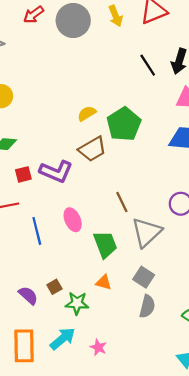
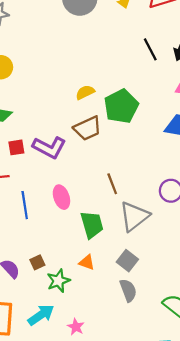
green star: (77, 303) -> (58, 281), turned -30
gray semicircle: (147, 306) -> (128, 290), turned -40

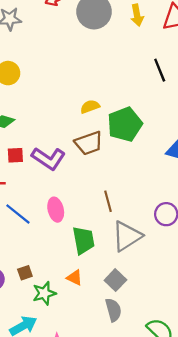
blue line: (25, 205) -> (18, 214), turned -48

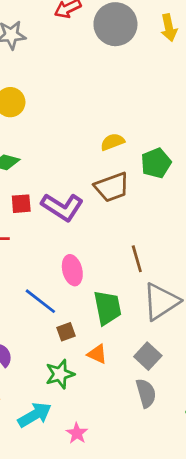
green pentagon: (125, 124) -> (156, 163), size x0.7
blue line: (18, 214) -> (40, 301), moved
brown square: (25, 273) -> (66, 332), moved

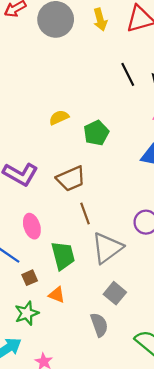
brown trapezoid: (112, 187) -> (71, 179), moved
gray square: (148, 356) -> (115, 293), moved

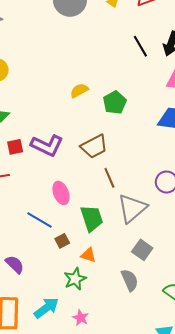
green star: (27, 313) -> (75, 279), moved

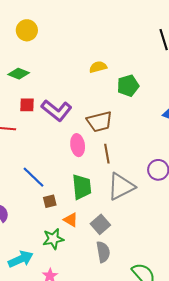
pink ellipse: (61, 193) -> (78, 145), moved
gray square: (142, 250) -> (100, 224), moved

